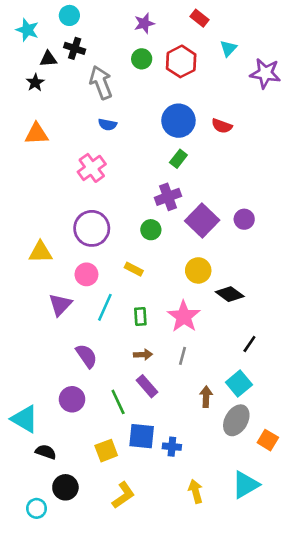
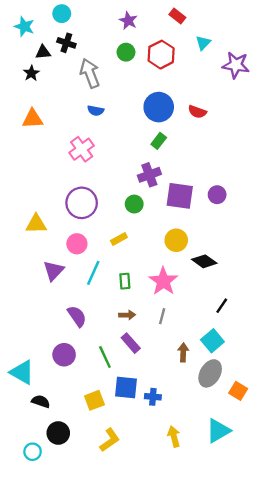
purple star: (144, 23) -> (128, 21), turned -30
purple square: (202, 221) -> (180, 196), turned -36
yellow rectangle: (134, 269) -> (119, 239), turned -56

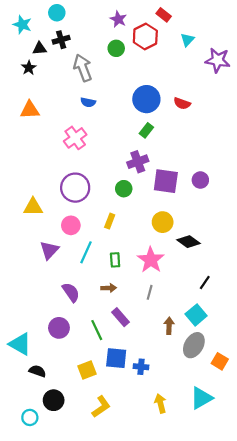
black cross: (66, 43) -> (61, 40), turned -35
red hexagon: (161, 55) -> (145, 36), moved
yellow rectangle: (119, 239) -> (110, 221), turned -40
brown arrow: (127, 315) -> (109, 288), moved

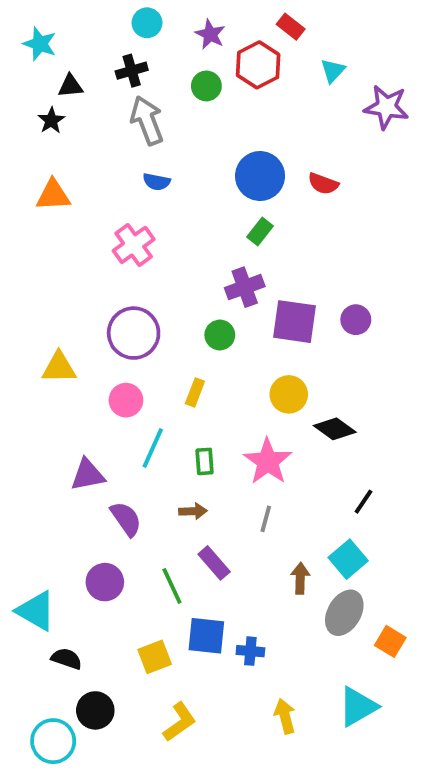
cyan circle: (57, 13) -> (147, 23), moved
black cross: (61, 40) -> (132, 71), moved
purple triangle: (49, 250) -> (88, 475), moved, turned 36
cyan circle: (30, 417) -> (53, 741), size x1.5

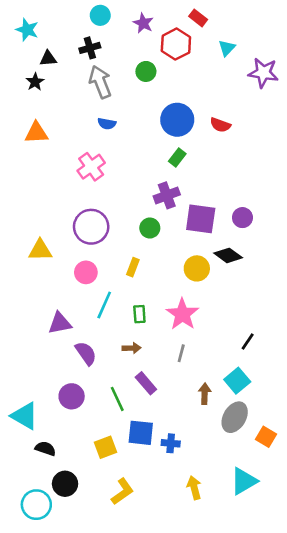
green circle: (206, 86) -> (146, 71), moved
black diamond: (335, 429) -> (228, 255), moved

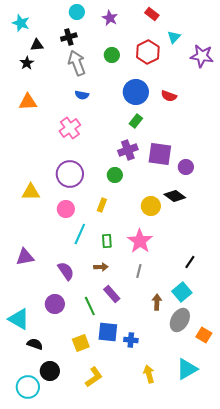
red hexagon: (176, 44) -> (148, 52), moved
purple square: (201, 219) -> (160, 154), moved
purple triangle: (60, 323) -> (25, 257), moved

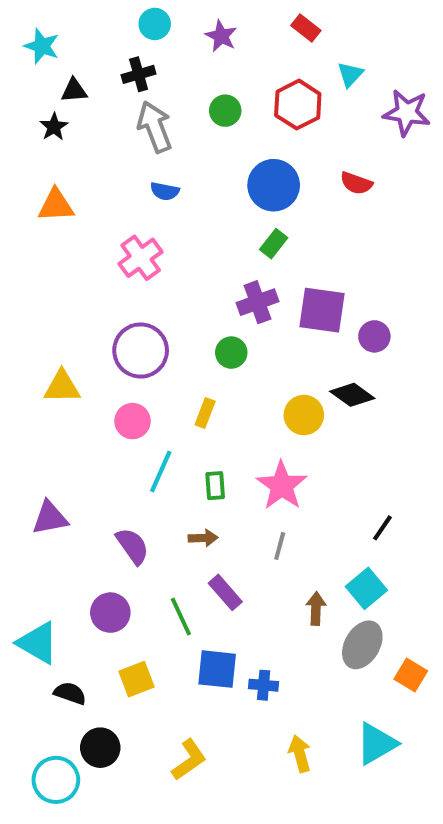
red semicircle: (169, 96) -> (356, 183), moved
yellow square: (81, 343) -> (137, 679), moved

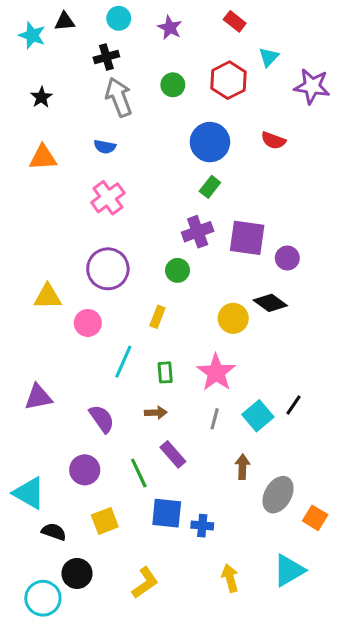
black triangle: (74, 90) -> (65, 21), moved
blue semicircle: (165, 191) -> (105, 147), moved
pink circle: (132, 421) -> (88, 323), moved
cyan square: (366, 588) -> (258, 416), moved

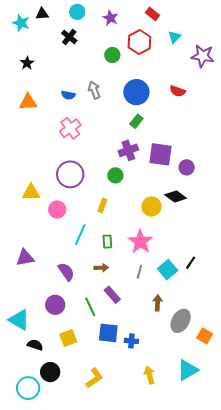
black cross: (106, 57) -> (69, 37), turned -35
red hexagon: (229, 80) -> (139, 42), moved
gray arrow: (119, 97) -> (94, 90), moved, size x0.7

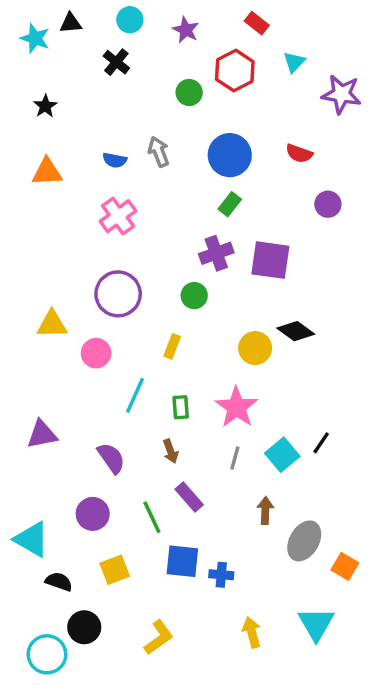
purple circle: (187, 167) -> (328, 204), moved
brown arrow: (101, 268) -> (171, 451), turned 72
cyan triangle: (188, 370) -> (316, 624), turned -30

